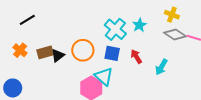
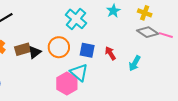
cyan star: (139, 25) -> (113, 11), moved
cyan cross: (115, 29) -> (76, 19), moved

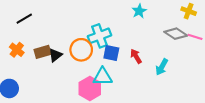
yellow cross: (145, 13) -> (189, 11), moved
cyan cross: (76, 19) -> (99, 36), moved, turned 30
cyan triangle: (79, 72) -> (103, 77), turned -42

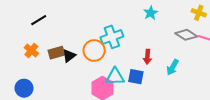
blue square: (111, 53) -> (136, 77), moved
red arrow: (136, 56) -> (147, 57), turned -144

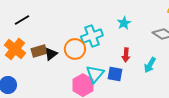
cyan star: (151, 13) -> (124, 23), moved
orange cross: (31, 51) -> (15, 49), size x1.5
cyan triangle: (115, 77) -> (95, 74), turned -48

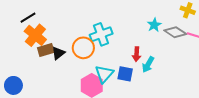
cyan star: (124, 23) -> (154, 25), moved
orange cross: (15, 49) -> (35, 35), moved
cyan arrow: (150, 65) -> (148, 65), moved

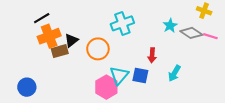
cyan cross: (101, 34) -> (122, 23), moved
orange cross: (35, 35) -> (49, 36), turned 30
black triangle: (58, 53) -> (71, 40), moved
cyan arrow: (148, 65) -> (174, 73), moved

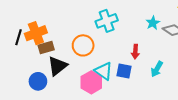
black line: (42, 18) -> (18, 37), moved, turned -42
black triangle: (71, 40) -> (57, 66), moved, size x1.5
cyan triangle: (119, 75) -> (104, 71), turned -36
blue circle: (27, 87) -> (38, 81), moved

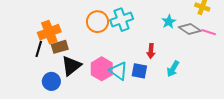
black line: (18, 37) -> (39, 49), moved
orange circle: (83, 45) -> (97, 22), moved
pink hexagon: (91, 82) -> (102, 69), moved

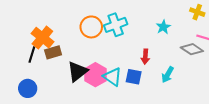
gray diamond: (190, 29) -> (192, 49), moved
orange cross: (49, 32) -> (42, 38), turned -30
black triangle: (71, 66) -> (77, 71), moved
blue circle: (51, 81) -> (28, 88), moved

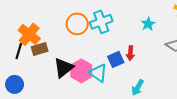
cyan arrow: (168, 75) -> (138, 88), moved
blue square: (134, 77) -> (116, 59), moved, turned -35

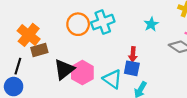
black line: (19, 51) -> (18, 66), moved
blue square: (116, 59) -> (132, 68), moved, turned 35
cyan triangle: (98, 73) -> (112, 79), moved

